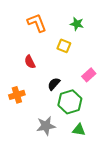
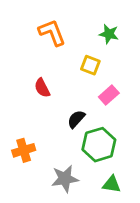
pink rectangle: (89, 75) -> (109, 95), moved
orange cross: (17, 95) -> (24, 150), moved

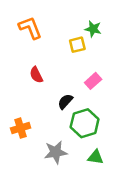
orange L-shape: (52, 33) -> (30, 28), moved
yellow square: (90, 65) -> (77, 45), moved, turned -35

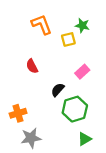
orange L-shape: (30, 28) -> (42, 24), moved
gray star: (56, 152) -> (31, 138), moved
green triangle: (95, 157) -> (84, 139), turned -40

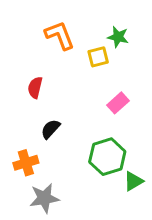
red semicircle: (32, 66) -> (35, 88), moved, turned 40
black semicircle: (58, 90) -> (50, 129), moved
green triangle: (84, 139) -> (133, 181), moved

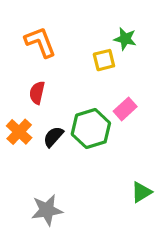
orange L-shape: (60, 35) -> (40, 42), moved
green hexagon: (107, 157) -> (91, 129), moved
orange cross: (26, 163) -> (19, 132), moved, turned -30

